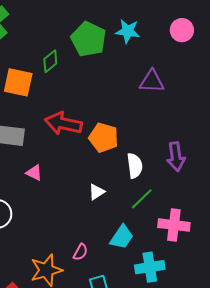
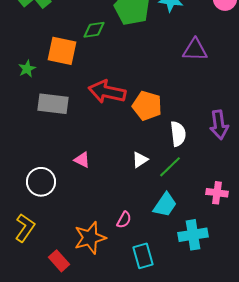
green diamond: (50, 61) -> (94, 30), turned 30
pink triangle: (34, 173) -> (82, 160), moved
green line: (142, 199) -> (170, 167), moved
pink cross: (174, 225) -> (217, 193), size x0.7

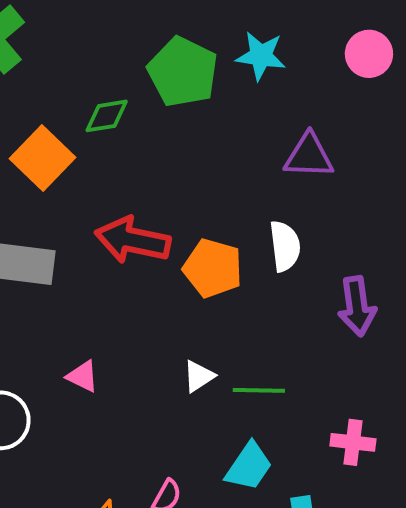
orange square: (62, 51) -> (43, 158), turned 32
white semicircle: (178, 134) -> (285, 246), moved
green line: (170, 167) -> (259, 390), turned 45

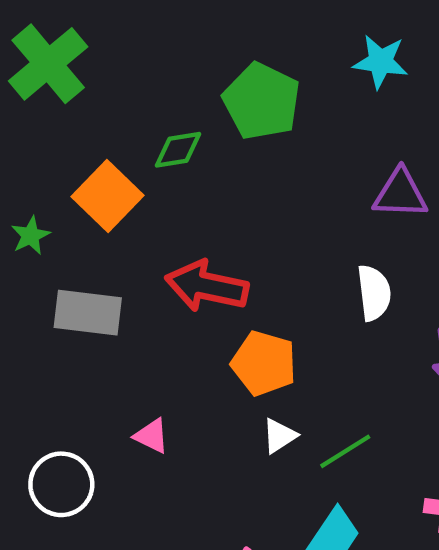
cyan star: (261, 56) -> (381, 62), moved
orange pentagon: (213, 268) -> (264, 363), moved
green line: (259, 390) -> (345, 451), turned -33

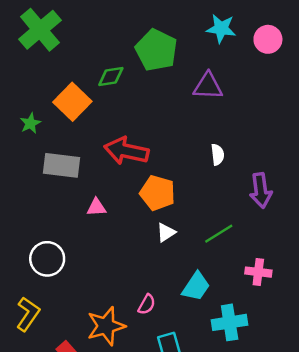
purple triangle: (400, 194) -> (208, 86), moved
white semicircle: (374, 293) -> (218, 154), size x0.7
pink triangle: (152, 436) -> (96, 207), moved, turned -30
green line: (345, 451) -> (219, 234), moved

